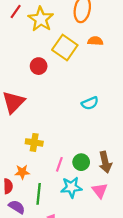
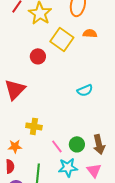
pink line: (59, 164) -> (57, 146), turned -56
orange star: (22, 172) -> (15, 146), moved

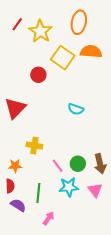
orange semicircle: (90, 33) -> (91, 52), size x1.5
cyan semicircle: (85, 90) -> (76, 109), moved, turned 42

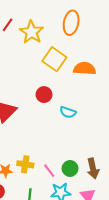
orange semicircle: (91, 52) -> (85, 69), moved
red circle: (38, 75) -> (44, 95), moved
yellow cross: (34, 146) -> (25, 164), moved

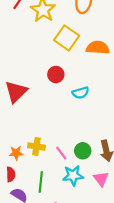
cyan semicircle: (68, 112) -> (81, 93), turned -35

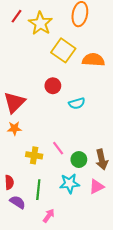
orange star: (16, 153) -> (14, 128), moved
pink line: (61, 153) -> (58, 148), moved
pink triangle: (101, 179) -> (97, 187), turned 42

